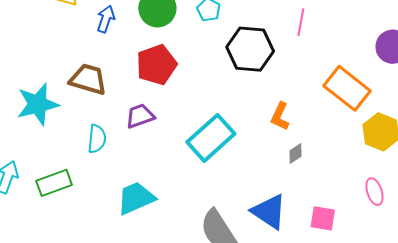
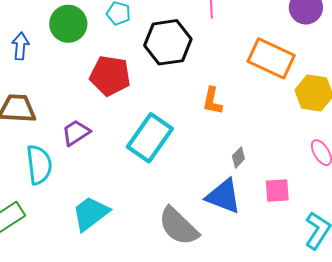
red pentagon: (156, 65) -> (110, 76), moved, turned -30
cyan semicircle: (97, 139) -> (39, 165), size x1.4
gray diamond: (296, 154) -> (238, 157), moved

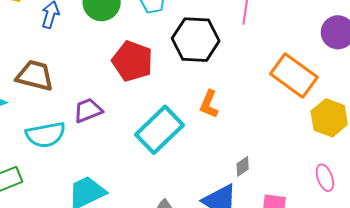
orange L-shape: (212, 101) -> (209, 104), moved
cyan semicircle: (39, 165) -> (46, 135), turned 75

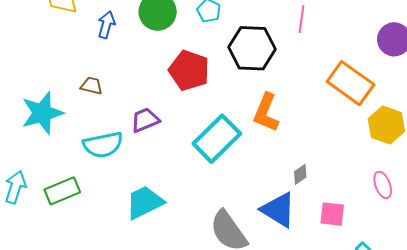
brown trapezoid: (35, 76) -> (92, 86), size x0.6
orange L-shape: (209, 104) -> (266, 113), size x1.4

